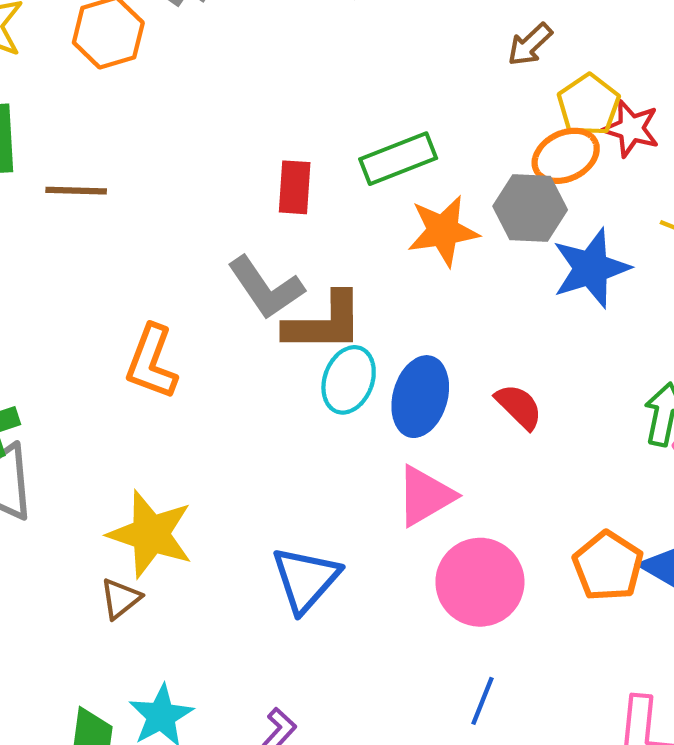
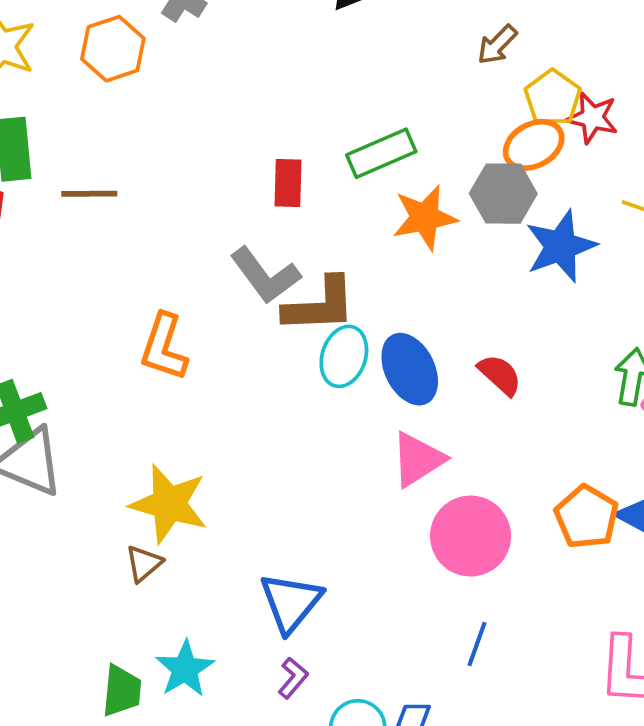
blue ellipse: (420, 397) -> (410, 369), turned -40
blue triangle: (306, 579) -> (291, 602), moved

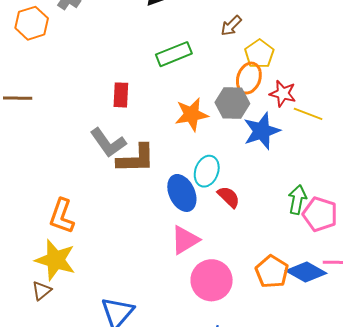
red star: (592, 118) -> (283, 93), moved
orange ellipse: (534, 145) -> (249, 78), turned -44
green rectangle: (381, 153) -> (174, 54), moved
orange L-shape: (164, 347) -> (62, 216), moved
cyan ellipse: (344, 356) -> (207, 171), moved

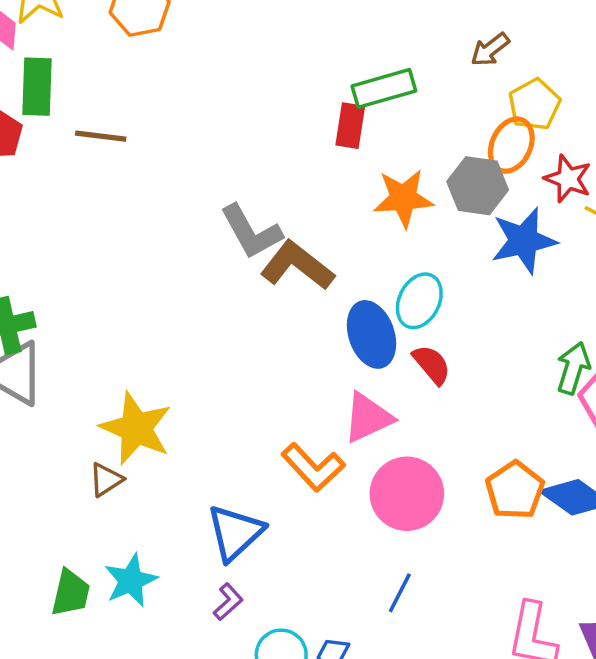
red rectangle: (121, 95) -> (350, 126), moved
brown L-shape: (136, 159) -> (297, 265), turned -147
red semicircle: (229, 197) -> (432, 365), moved
orange L-shape: (62, 216) -> (313, 467), moved, turned -69

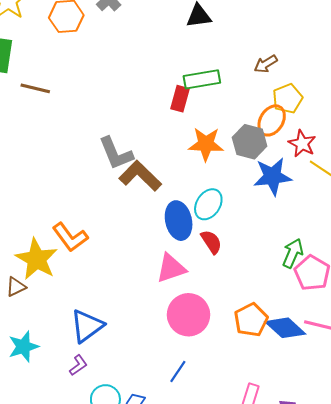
orange L-shape: (313, 467) -> (70, 237), moved

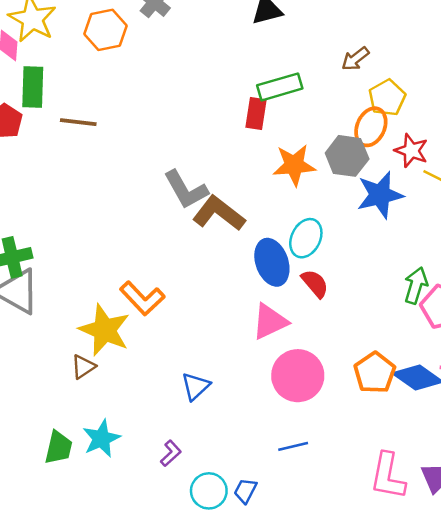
blue triangle: (87, 326) -> (196, 386), moved, size x0.7
blue line: (178, 371) -> (293, 446), turned 50

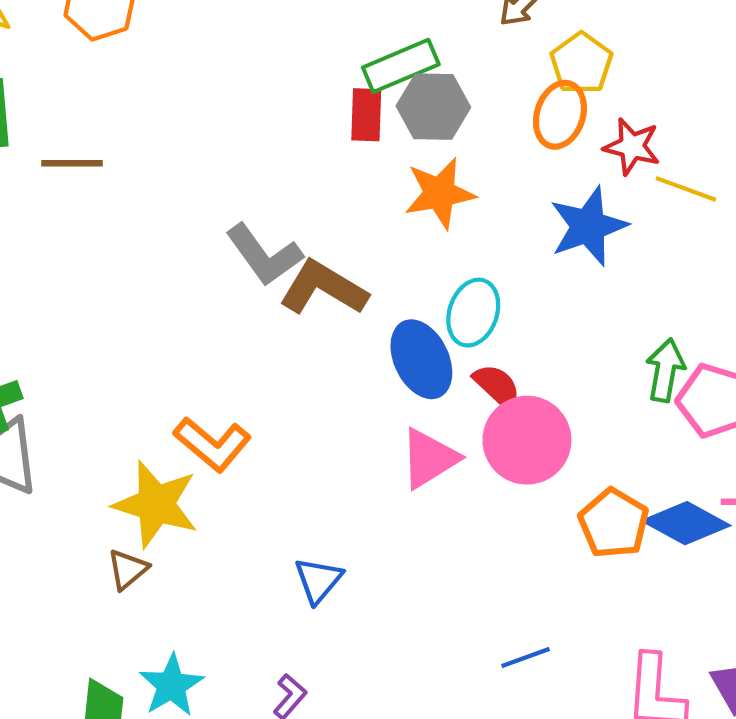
gray hexagon: (347, 156) -> (433, 107), moved
pink circle: (298, 376) -> (527, 440), moved
blue line: (293, 446) -> (526, 657), moved

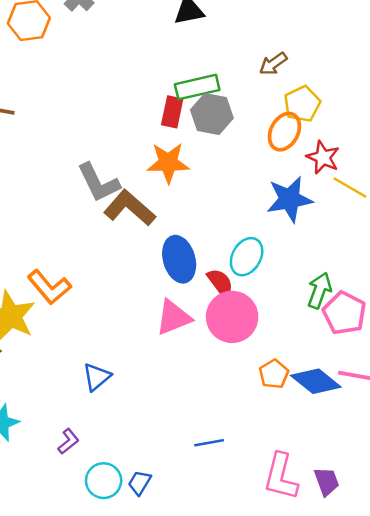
orange star: (440, 193) -> (168, 163), moved
cyan ellipse: (473, 313) -> (247, 257), moved
orange pentagon: (614, 523) -> (274, 374), size x0.7

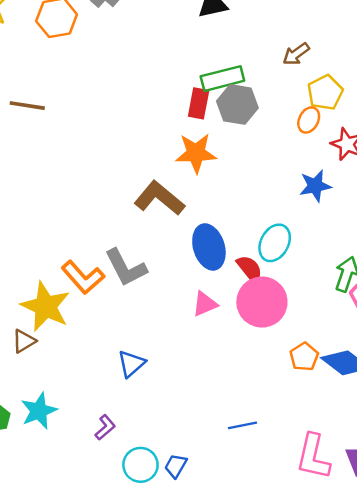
orange ellipse: (284, 132) -> (309, 120), size x0.7
gray L-shape: (99, 183) -> (126, 268), moved
blue star: (290, 199) -> (315, 186), size x0.7
pink triangle: (173, 317) -> (205, 304), size x0.7

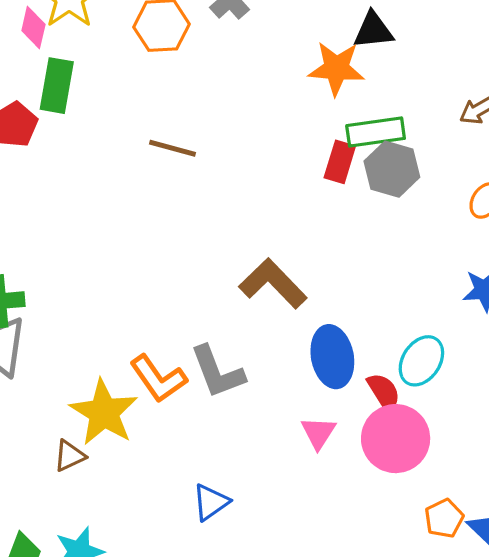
brown line: (27, 106) -> (172, 148), moved
orange star: (196, 153) -> (336, 68), moved
pink triangle: (205, 304) -> (318, 433), turned -40

